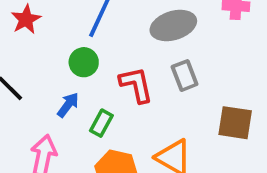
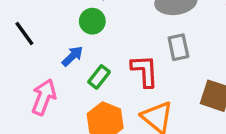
red L-shape: (136, 85) -> (145, 71), moved

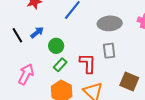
green circle: (92, 21) -> (56, 46), moved
blue arrow: (72, 56) -> (37, 32), moved

